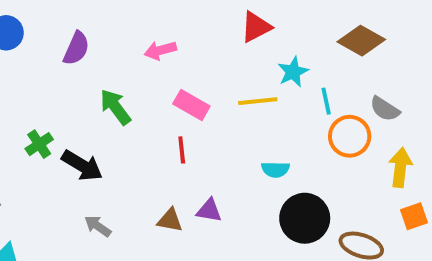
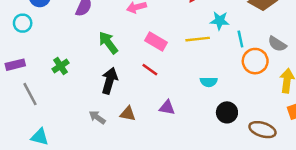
cyan star: (293, 72) -> (220, 21), turned 30
red line: (182, 150) -> (150, 70), turned -49
black arrow: (82, 166) -> (109, 81), moved, turned -105
black circle: (305, 218) -> (227, 112), size x0.7
brown triangle: (170, 220) -> (128, 114), moved

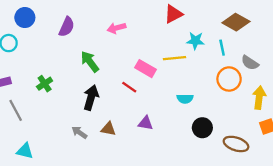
cyan line: (240, 39) -> (222, 48), moved
pink rectangle: (156, 41) -> (146, 69), moved

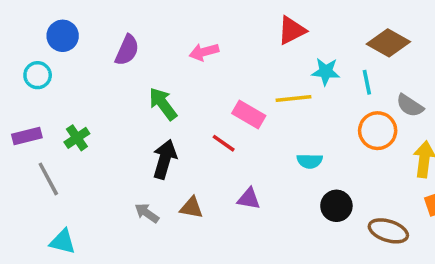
green cross: (45, 84) -> (77, 138), moved

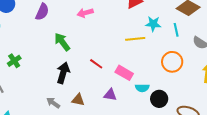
pink rectangle: (249, 115) -> (124, 73), moved
orange circle: (378, 131) -> (172, 62), moved
cyan semicircle: (310, 161) -> (142, 88), moved

